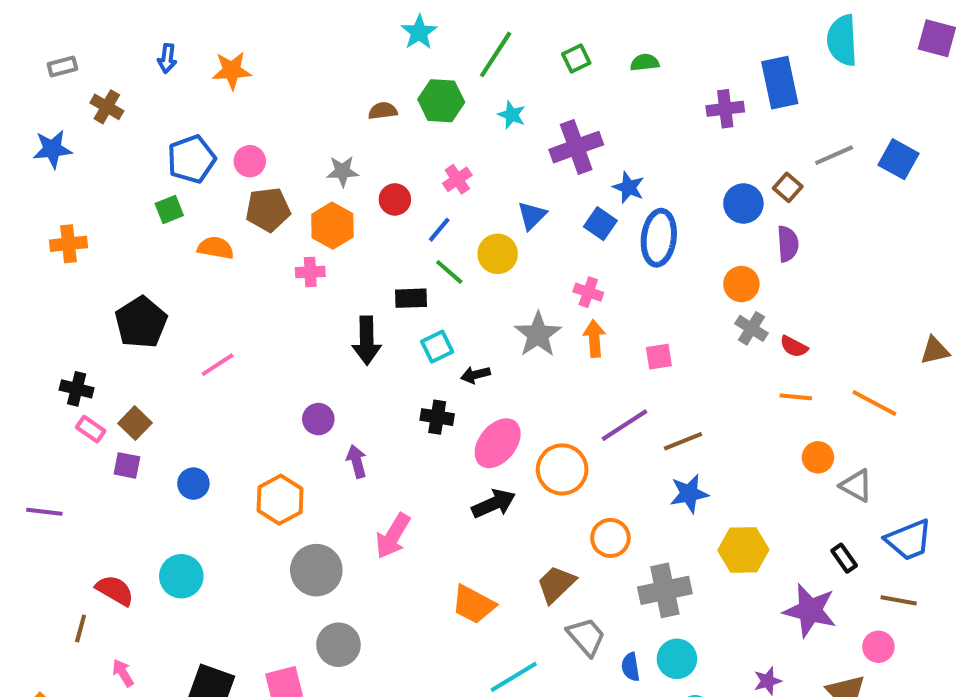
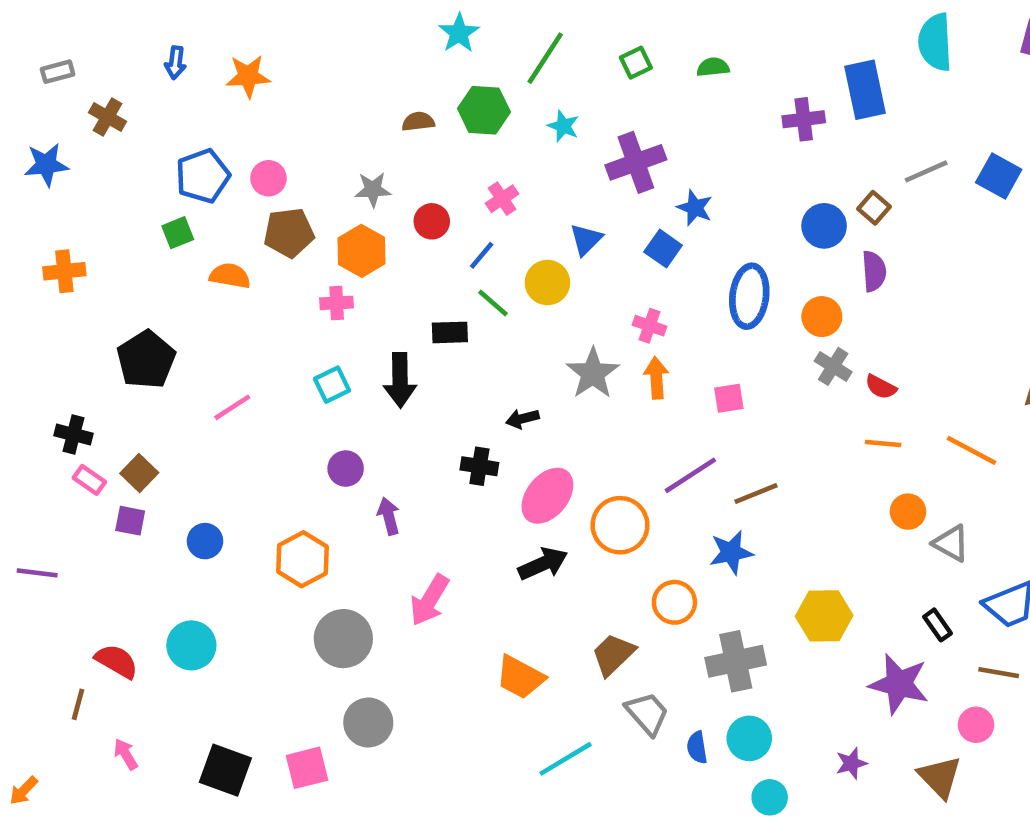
blue ellipse: (659, 238) -> (749, 296), moved
cyan square: (437, 347) -> (332, 385), moved
blue star: (689, 494) -> (731, 552), moved

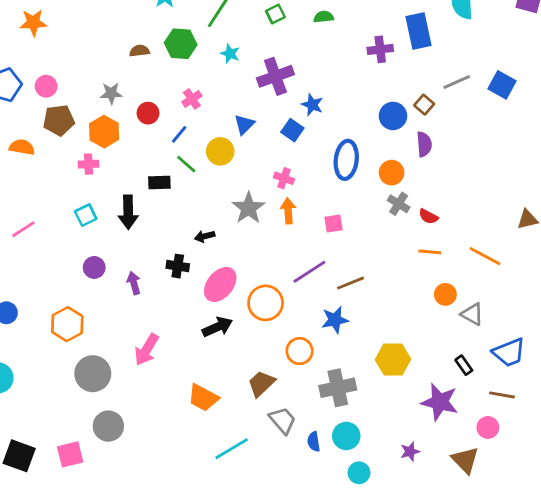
purple arrow: (389, 516) -> (134, 283), moved

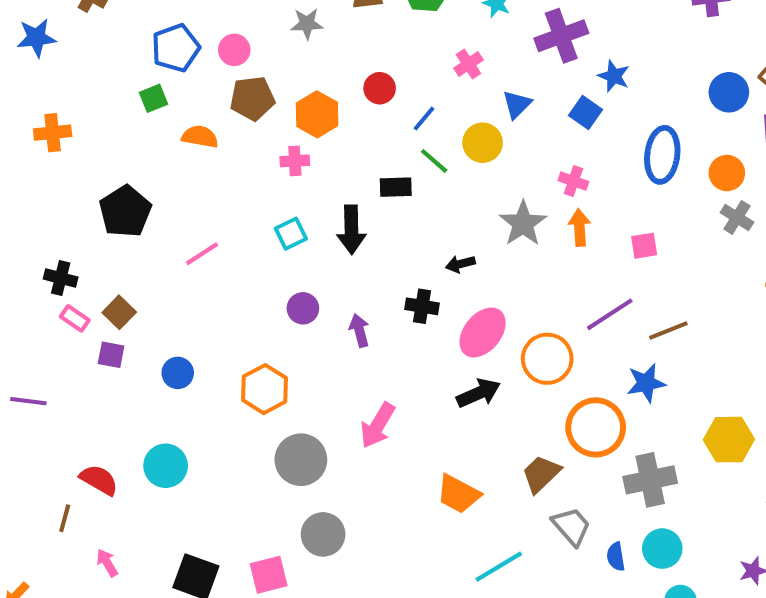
gray star: (111, 93) -> (307, 24), moved
pink cross: (192, 99) -> (468, 64), moved
orange circle: (300, 351) -> (596, 427), size x1.5

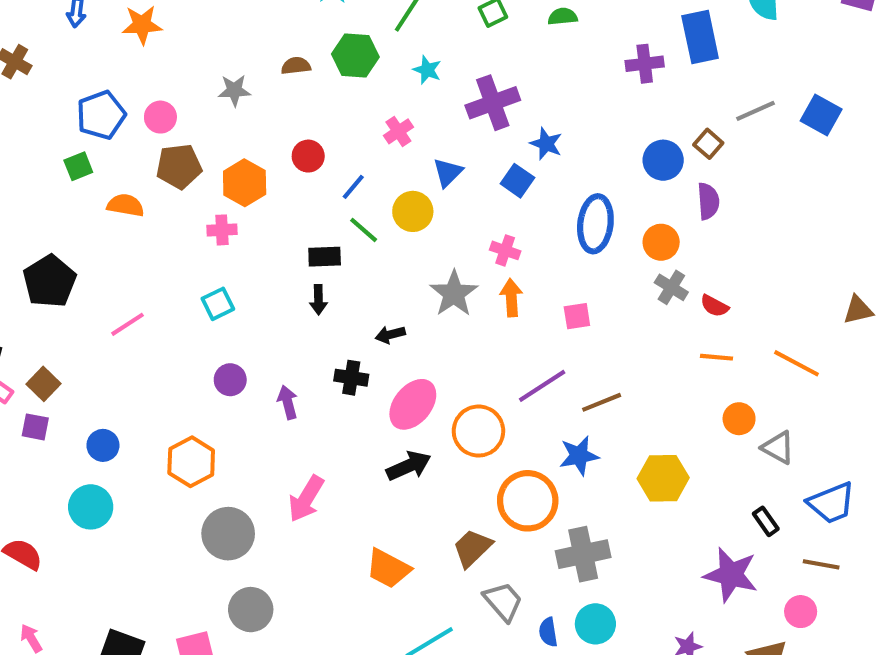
black arrow: (351, 230) -> (318, 300), moved, size x0.6
yellow hexagon: (729, 440) -> (663, 478), moved
cyan circle: (166, 466) -> (91, 507), moved

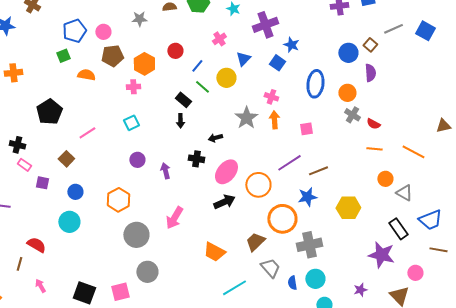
black rectangle: (325, 257) -> (183, 100), turned 42
brown square: (43, 384) -> (66, 159), moved
black rectangle: (766, 521) -> (398, 229), size x1.5
brown line: (821, 564) -> (438, 250), moved

